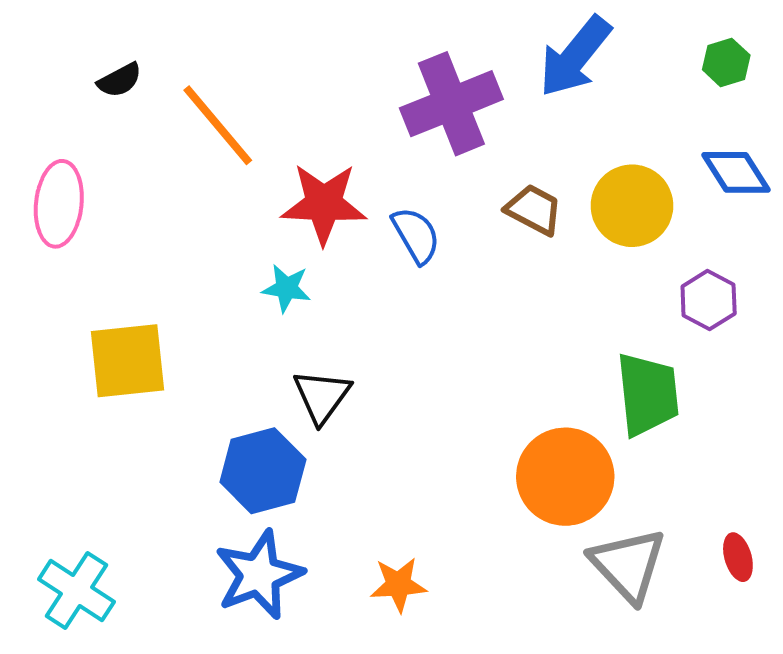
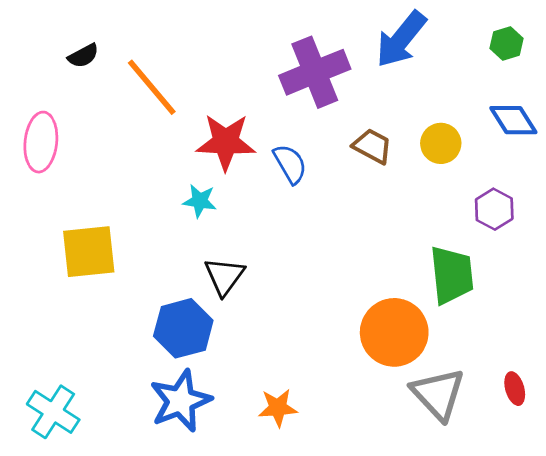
yellow circle: (632, 206) -> (441, 143), size x0.7

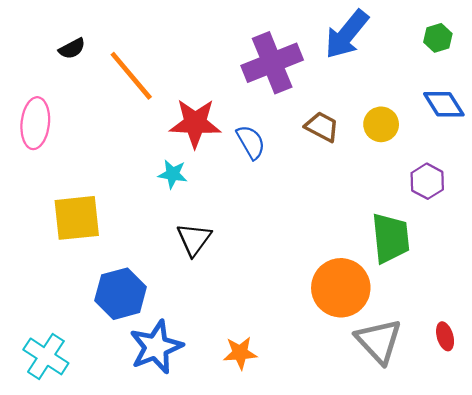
blue hexagon: (183, 328) -> (121, 294), moved

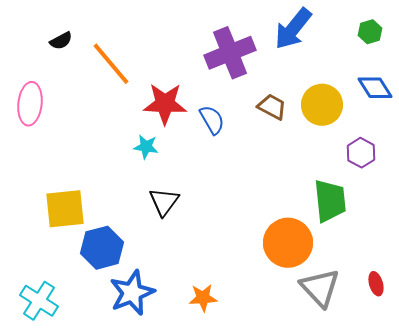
yellow circle: (381, 124) -> (322, 105), size x1.4
yellow square: (77, 218) -> (65, 209), moved

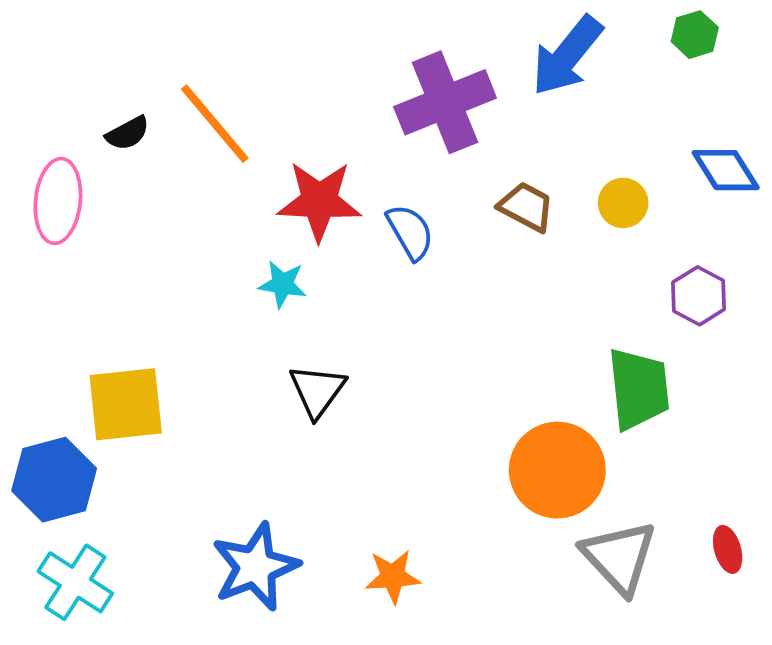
green hexagon: (370, 32) -> (695, 35), moved
black semicircle: (61, 41) -> (128, 133), moved
yellow circle: (322, 105) -> (623, 203), size x0.6
blue hexagon: (102, 248) -> (54, 480), moved

